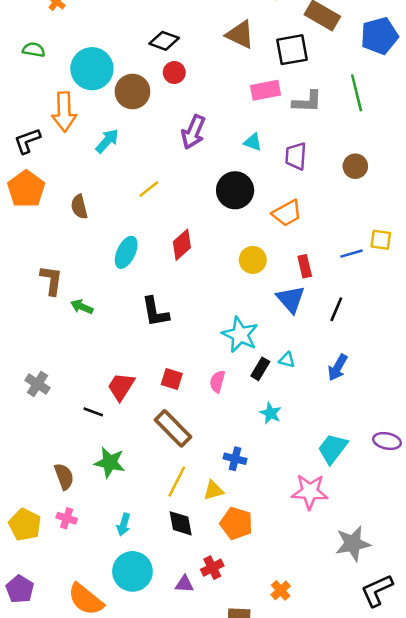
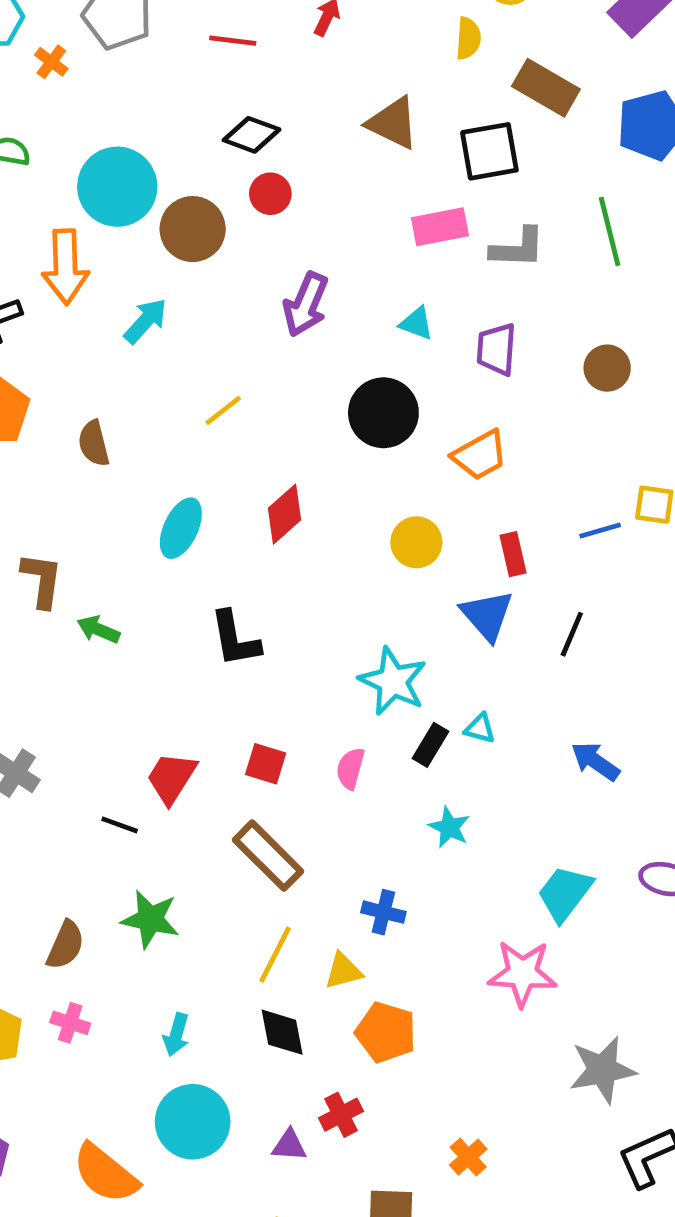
blue arrow: (338, 368) -> (595, 761), moved, turned 96
brown semicircle: (64, 476) -> (65, 945), turned 44

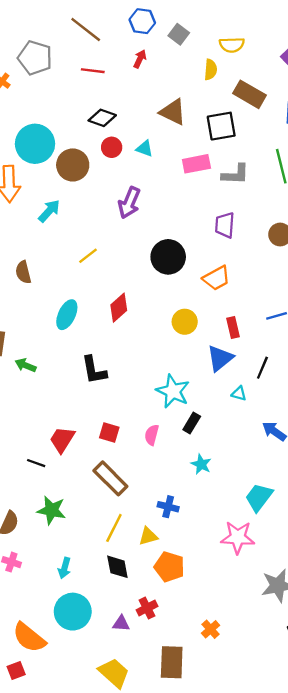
cyan triangle: (416, 323) -> (145, 148), moved
blue triangle: (487, 615) -> (220, 358), turned 32
cyan triangle: (480, 728) -> (239, 394), moved

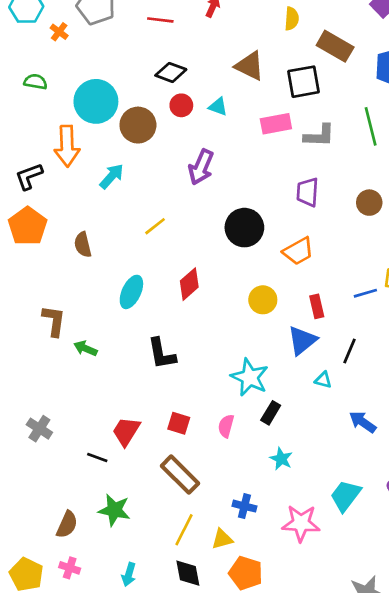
pink star: (238, 537) -> (301, 523), moved

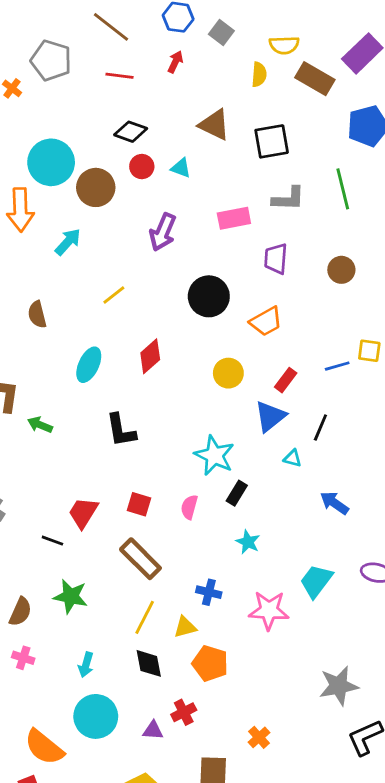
brown rectangle: (335, 46) -> (315, 79), moved
pink rectangle: (276, 124) -> (234, 218), moved
red rectangle: (317, 306) -> (286, 380), turned 50

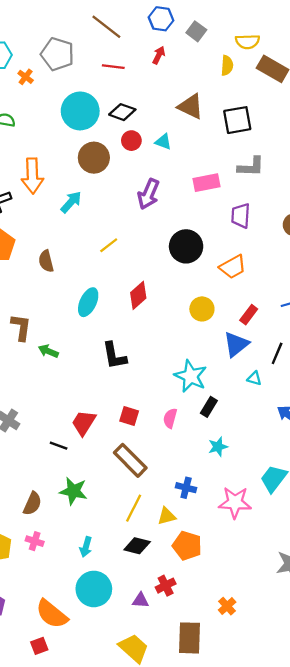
cyan circle: (51, 162) -> (80, 111), moved
cyan star: (248, 542) -> (218, 447), turned 30
black diamond: (149, 663) -> (137, 546), turned -65

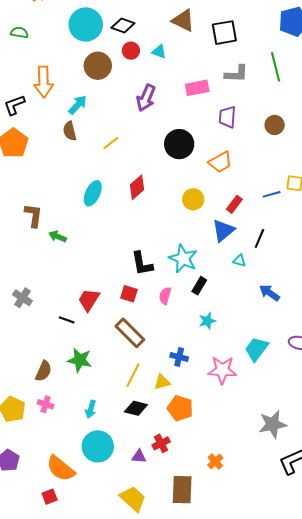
brown semicircle: (46, 261) -> (70, 131), moved
black L-shape: (114, 356) -> (142, 264), moved

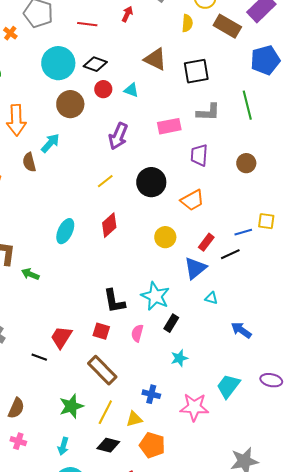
brown semicircle: (70, 131) -> (29, 162), moved
yellow line: (111, 143) -> (105, 181), moved
black line: (259, 238) -> (230, 254), moved, turned 42
green star: (80, 360) -> (71, 406), moved, turned -30

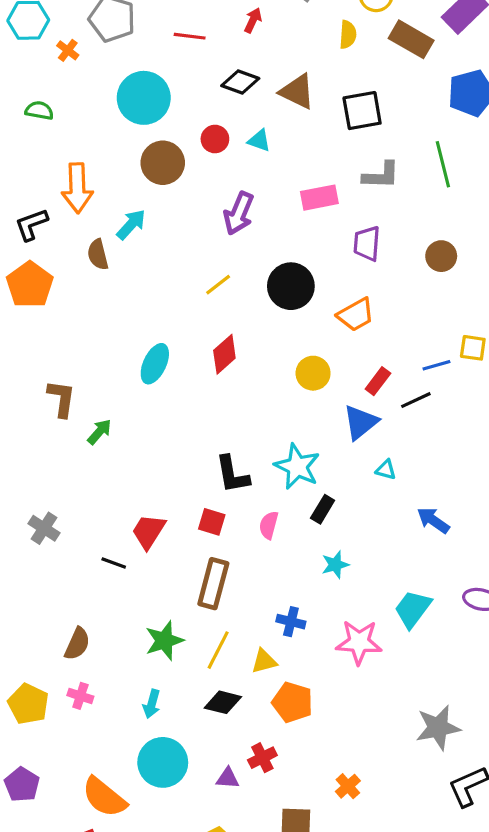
black diamond: (95, 64) -> (240, 82), moved
green arrow: (30, 274) -> (99, 432), turned 108
brown rectangle: (102, 370) -> (213, 584), turned 60

